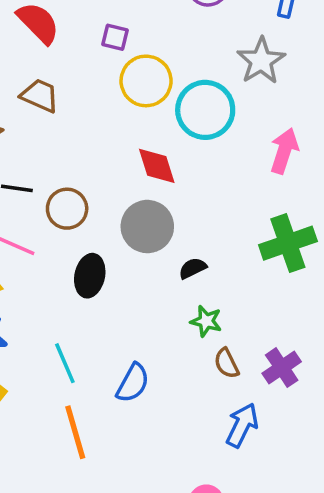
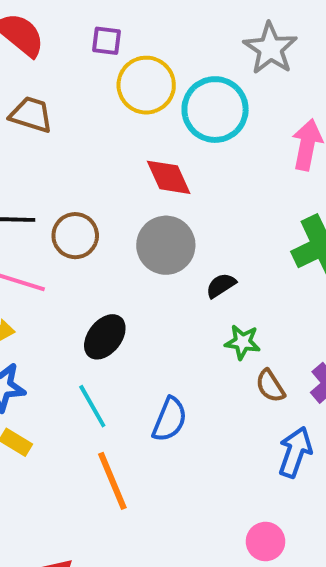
black ellipse: (90, 276) -> (105, 337), moved, turned 33

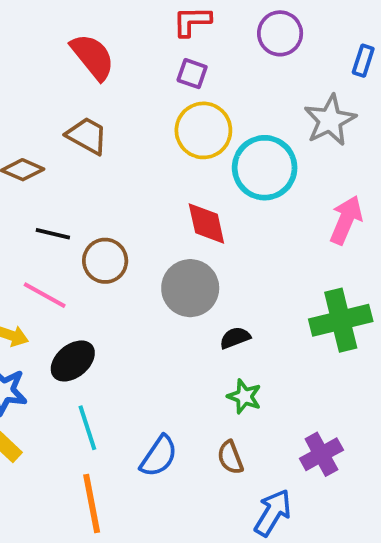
purple square: (106, 41) -> (192, 74), moved
black ellipse: (105, 337) -> (73, 361), moved
brown semicircle: (270, 386) -> (230, 457), moved

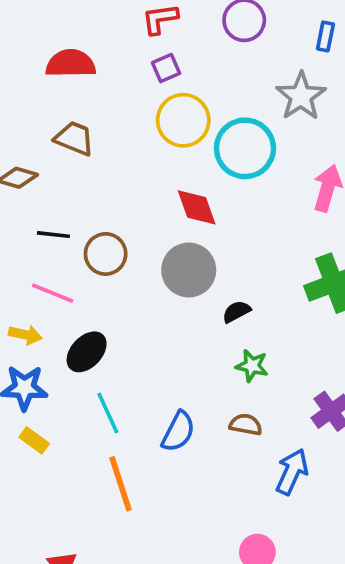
red semicircle: (93, 57) -> (71, 64), turned -45
purple square: (192, 74) -> (166, 68), turned -36
brown semicircle: (230, 457) -> (246, 425), turned 128

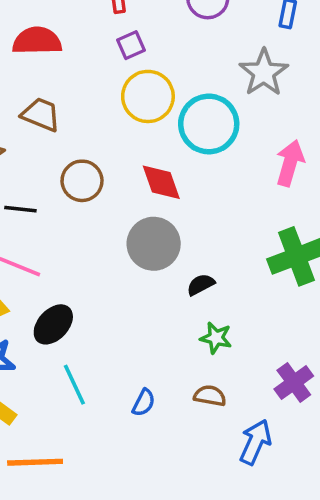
brown circle: (106, 254) -> (82, 181), moved
blue semicircle: (178, 432) -> (144, 403), size x0.7
orange line: (120, 484) -> (35, 462), moved, turned -74

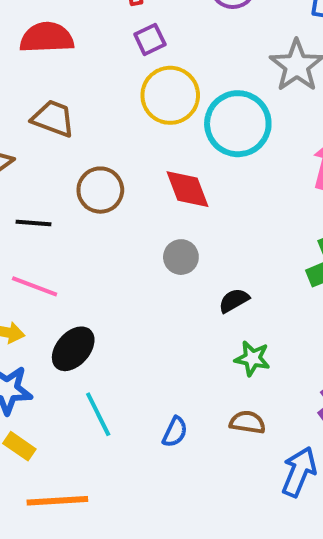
gray circle: (154, 244) -> (181, 257), size x0.6

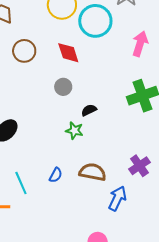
green star: (252, 358) -> (74, 131), moved
cyan line: (98, 414) -> (21, 183), moved
brown semicircle: (247, 422) -> (93, 172), size x1.5

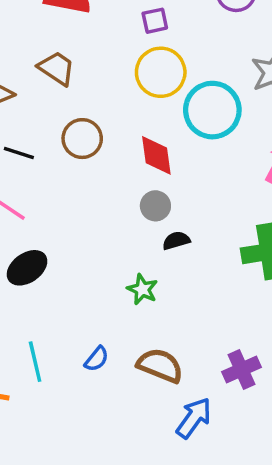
gray circle: (63, 87) -> (155, 206), moved
black semicircle: (89, 110) -> (176, 241), moved

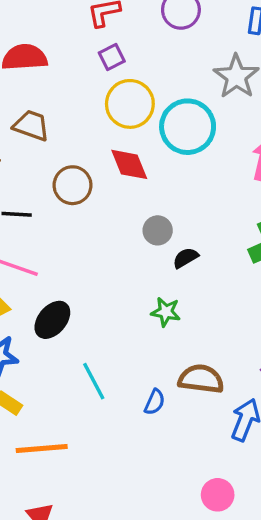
red diamond: (156, 155) -> (129, 164), moved
blue semicircle: (97, 359) -> (155, 402), moved
cyan line: (35, 362) -> (94, 381), moved

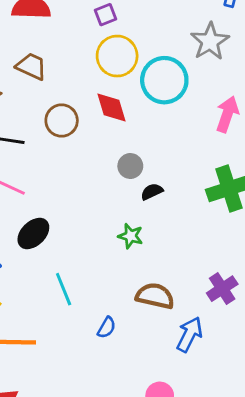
blue semicircle: (155, 402) -> (107, 328), moved

